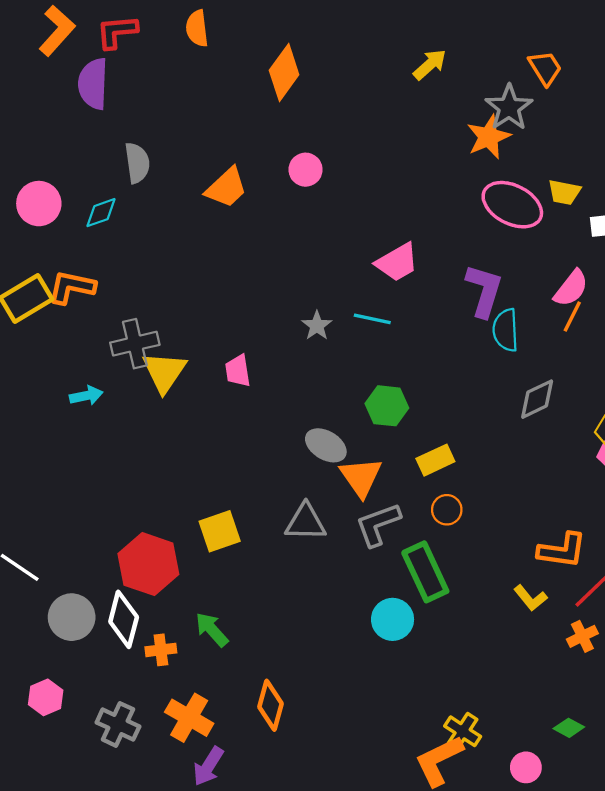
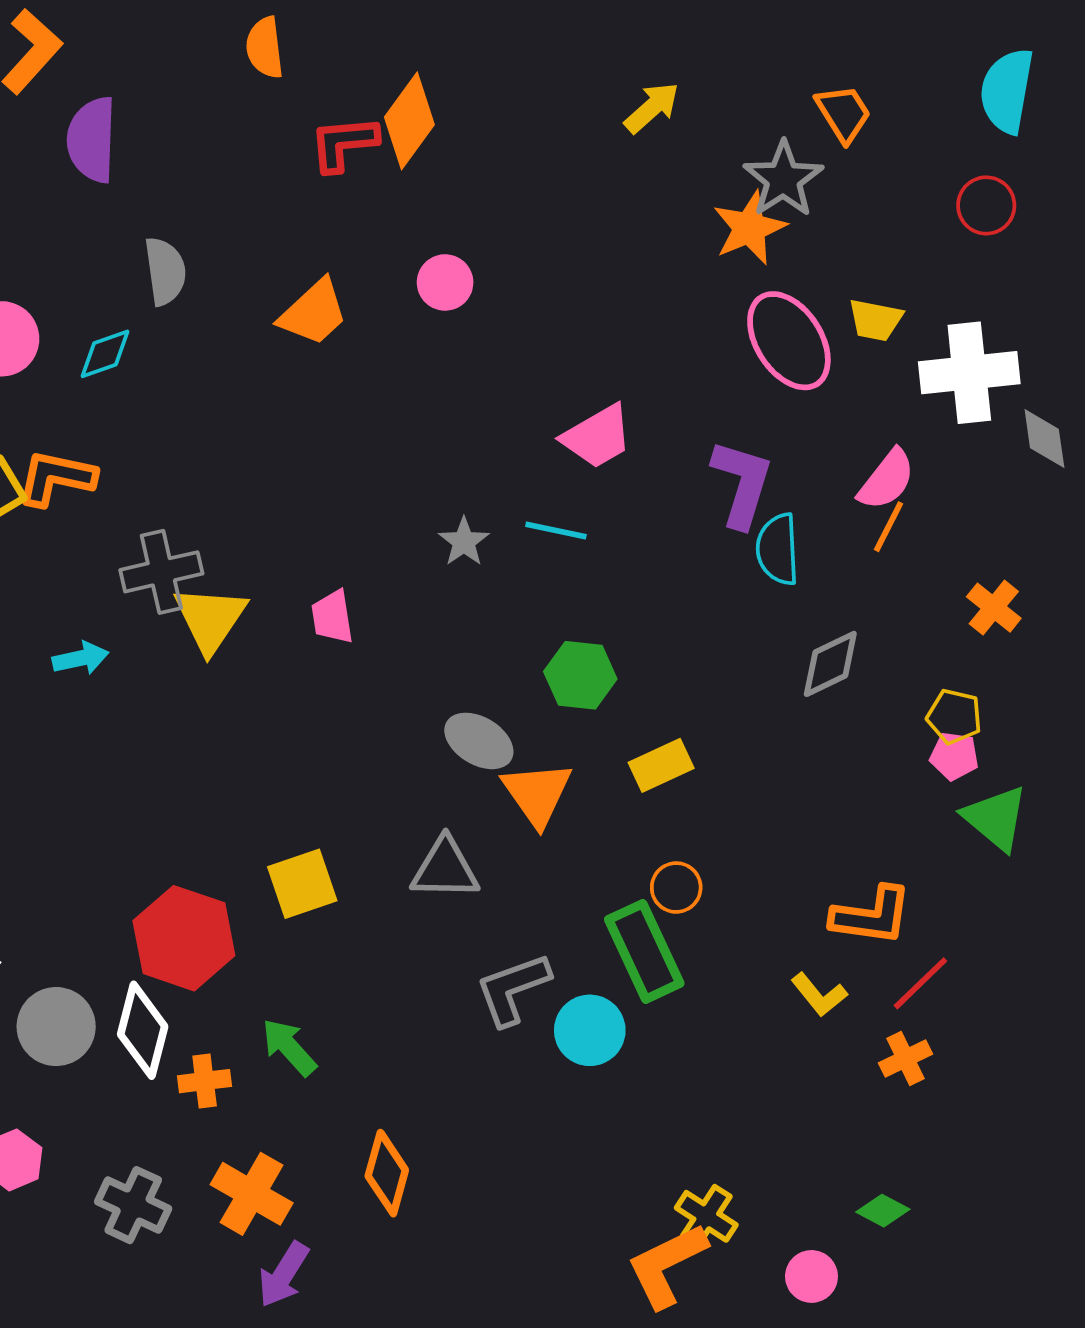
red L-shape: (117, 32) -> (344, 143), moved
pink ellipse: (512, 205) -> (789, 341), turned 30
orange circle: (447, 510) -> (676, 888), moved
gray L-shape: (378, 524) -> (513, 989), moved

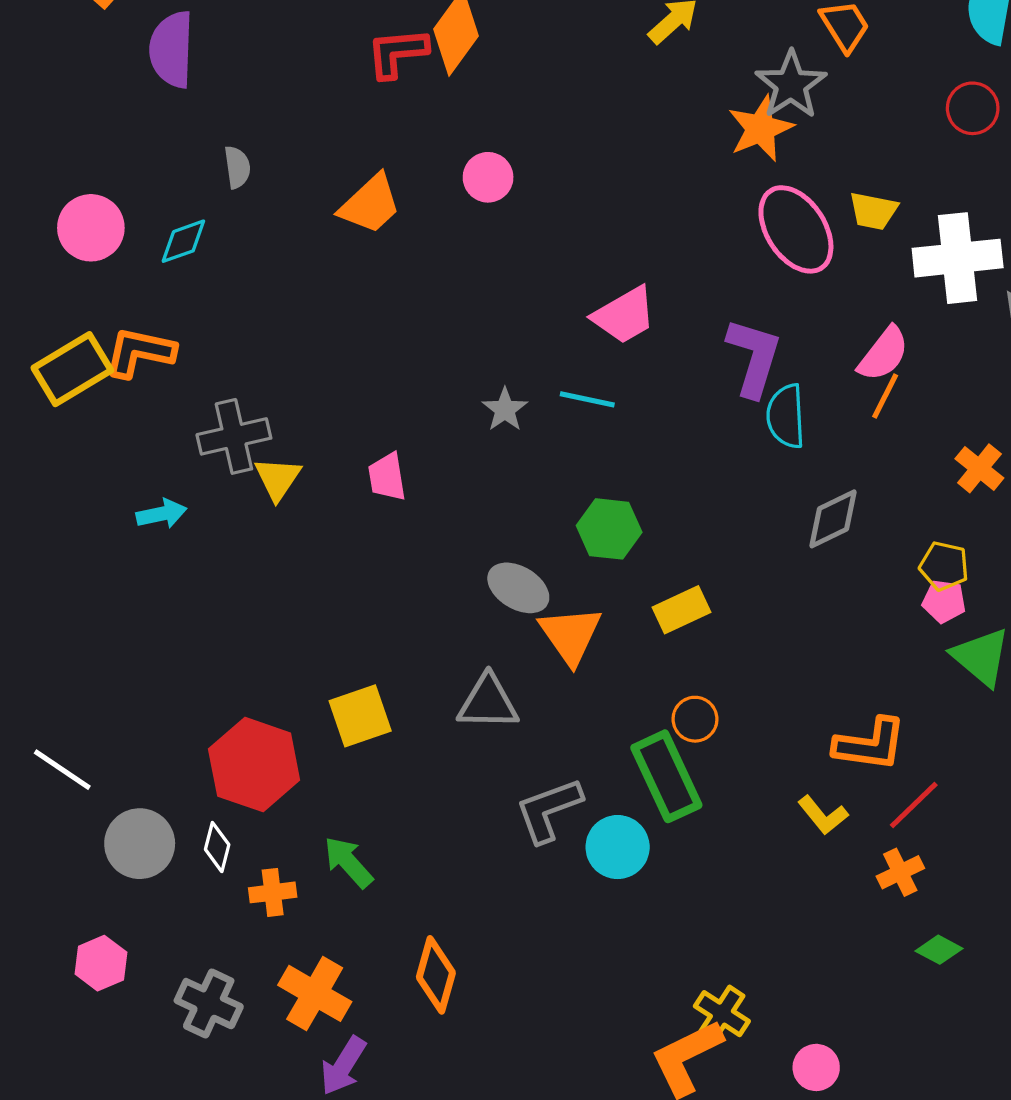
gray semicircle: (165, 271) -> (237, 167), size x0.7
yellow triangle: (210, 619) -> (278, 478), size x0.7
white diamond: (143, 1030) -> (217, 847), size x0.6
green diamond: (883, 1211) -> (939, 950), moved

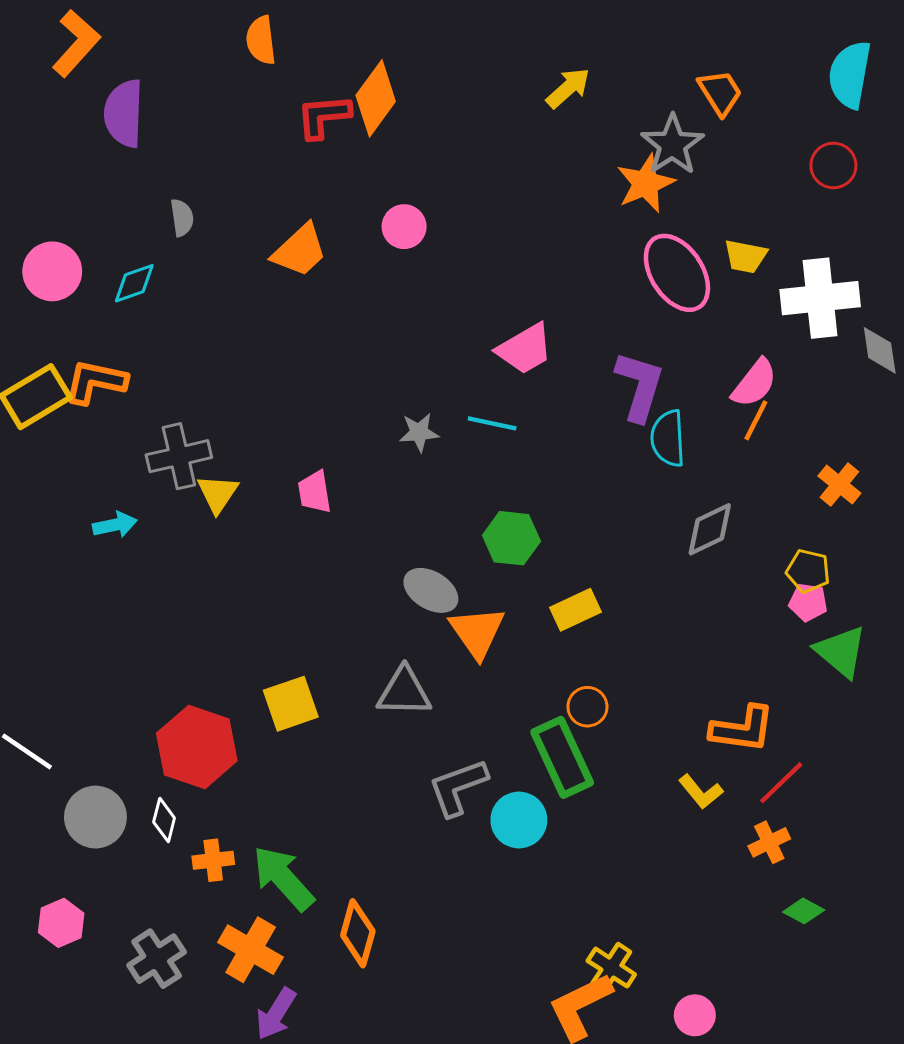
gray star: (505, 410) -> (419, 432), turned 30
green arrow: (348, 862) -> (283, 878), moved, size x1.4
gray cross: (209, 1004) -> (157, 959), turned 32

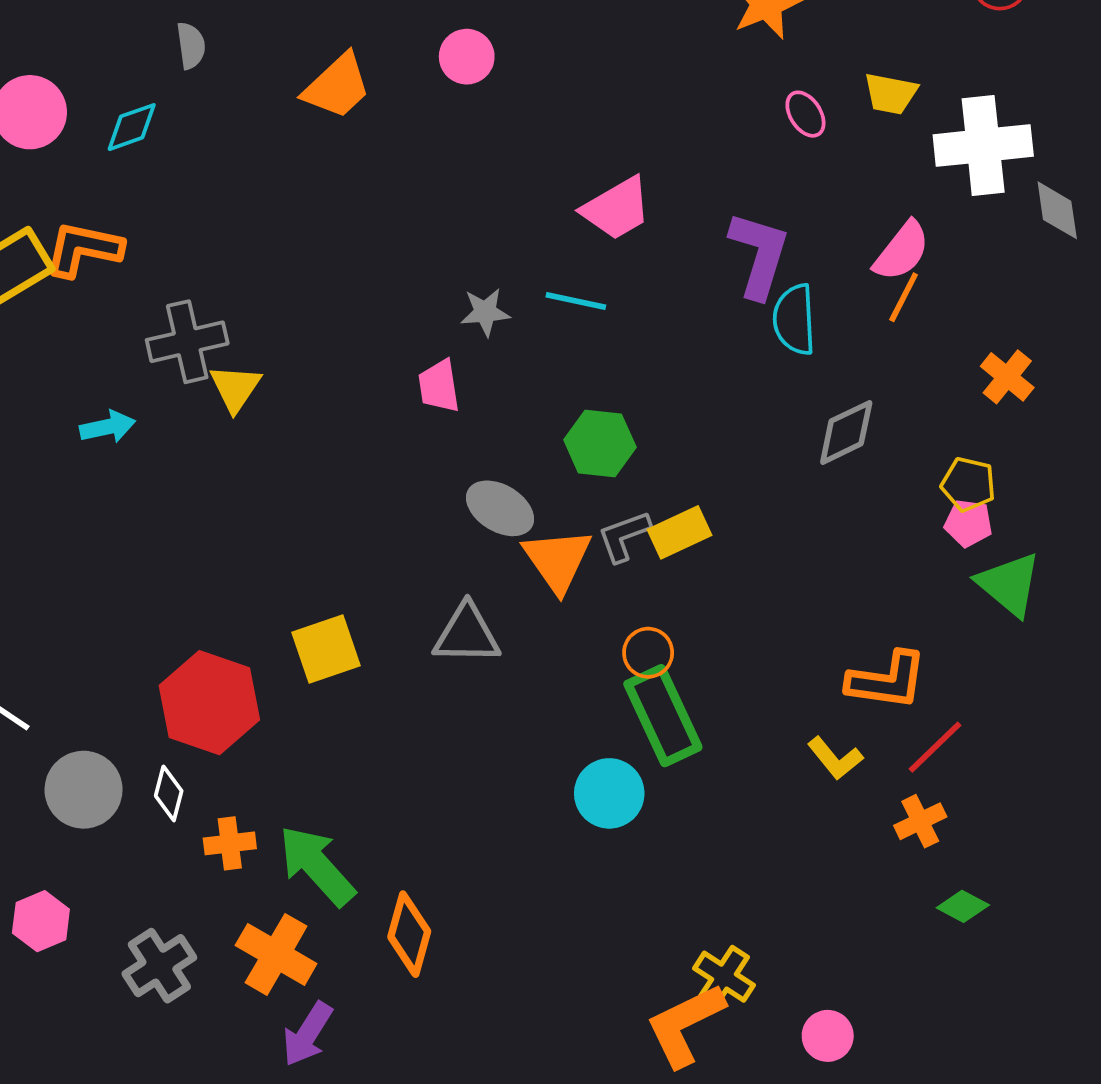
pink ellipse: (677, 273) -> (805, 114), size x0.5
pink trapezoid: (315, 492) -> (439, 386), moved
orange circle: (587, 707) -> (648, 653), moved
gray L-shape: (458, 787) -> (624, 536), moved, size x0.7

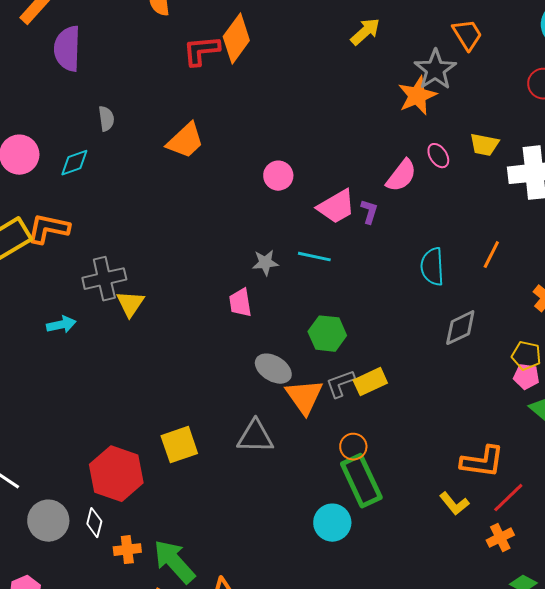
pink circle: (467, 57) -> (278, 176), moved
pink semicircle: (902, 251) -> (401, 176), moved
purple L-shape: (759, 255) -> (369, 212), moved, size x0.5

